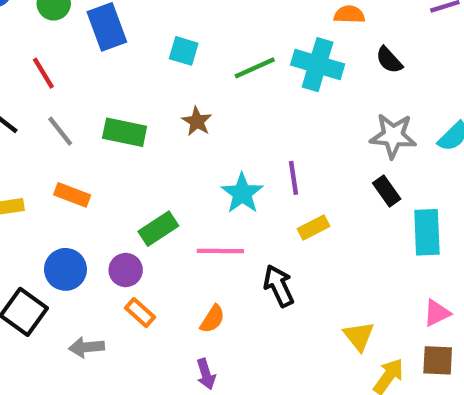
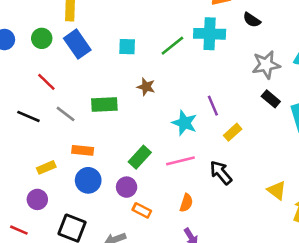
blue circle: (65, 269) -> (88, 180), moved

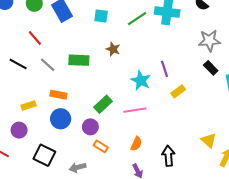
black arrow: (221, 173) -> (168, 156), moved, turned 30

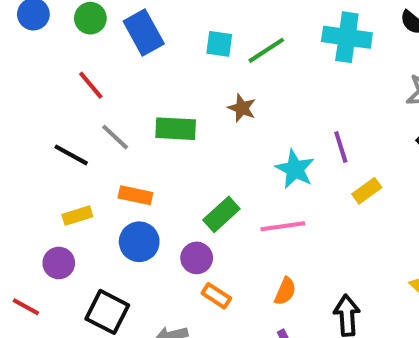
green line: (137, 19) -> (266, 50), moved
black line: (18, 64) -> (71, 155), moved

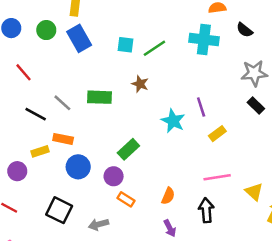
red line: (91, 85) -> (23, 72), moved
orange rectangle: (135, 195) -> (63, 139), moved
pink line: (283, 226) -> (217, 177), moved
purple circle: (59, 263) -> (17, 171), moved

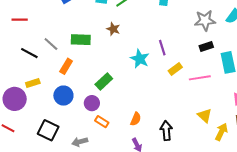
red line: (23, 72) -> (20, 20), turned -49
black rectangle: (256, 105) -> (206, 46), turned -64
orange rectangle: (63, 139) -> (66, 66), moved, turned -70
purple circle: (17, 171) -> (15, 99), size x1.5
pink line: (217, 177) -> (200, 78), moved

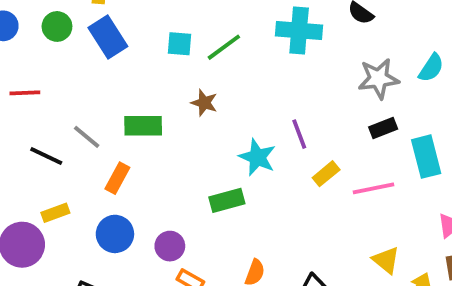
green rectangle: (104, 82) -> (227, 200), moved, turned 30

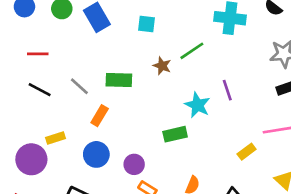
green line: (224, 47) -> (192, 51), moved
black line: (46, 156) -> (40, 90), moved
yellow rectangle: (326, 174) -> (247, 152), moved

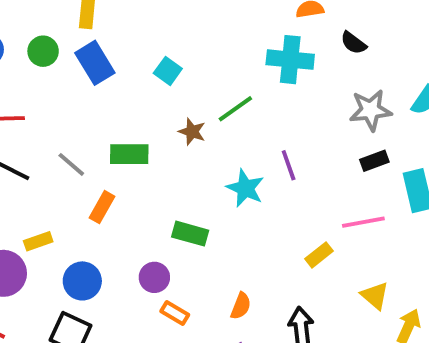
cyan square: (146, 24) -> (168, 71), turned 30
green rectangle: (175, 134) -> (190, 234), moved, turned 30
blue circle: (96, 154) -> (82, 281), moved

